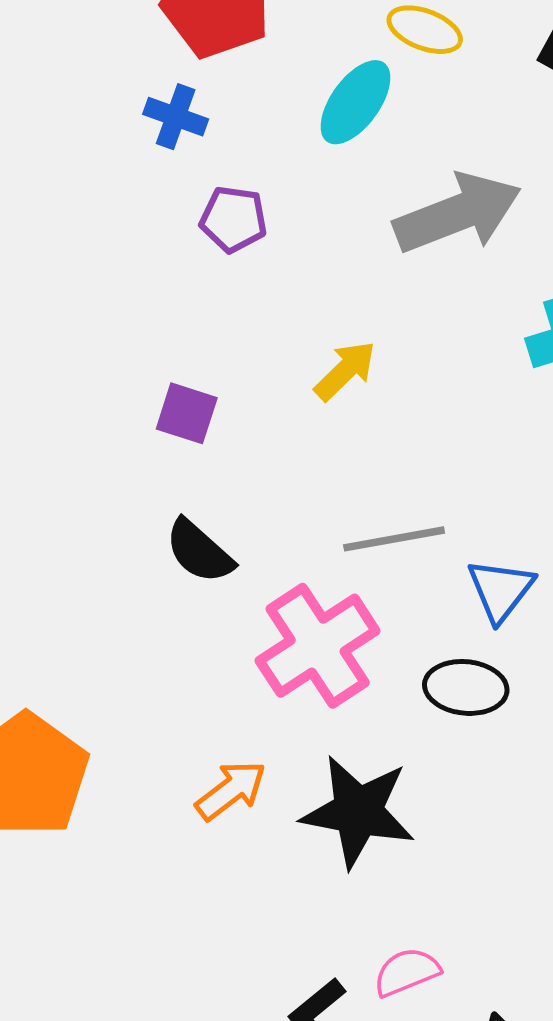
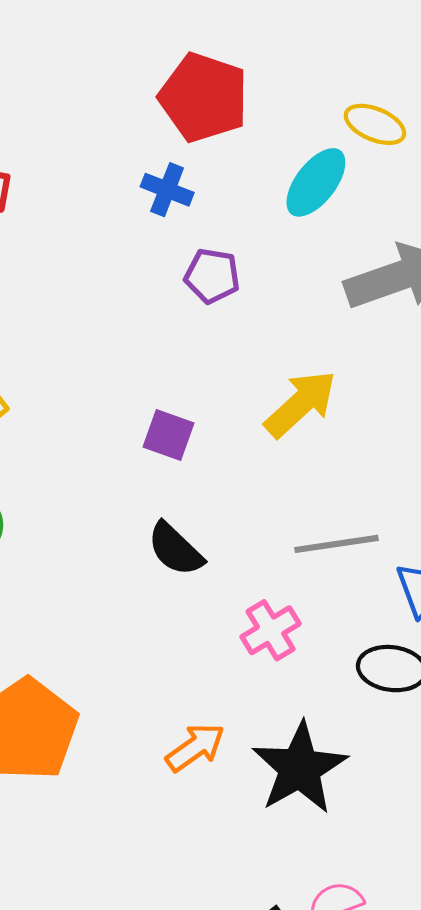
yellow arrow: (345, 371) -> (300, 404), size x1.4
pink cross: (318, 646) -> (271, 630), size x0.6
black star: (358, 811) -> (300, 768), turned 30

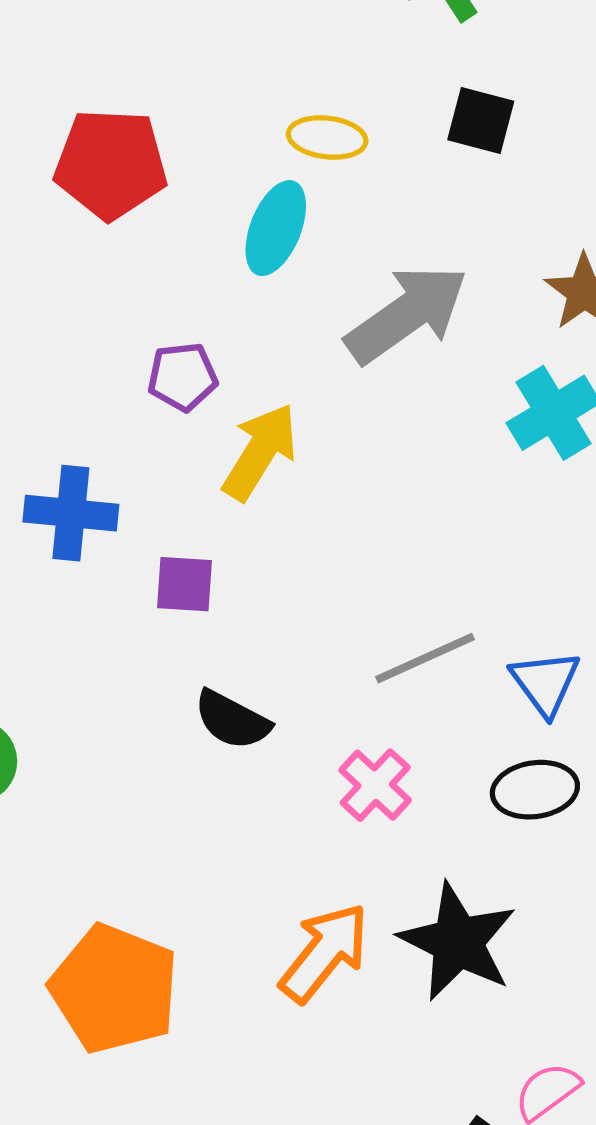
blue cross: (167, 190) -> (71, 513), moved, size x1.4
yellow arrow: (300, 404) -> (260, 452), moved
orange arrow: (195, 747) -> (324, 953), size x1.4

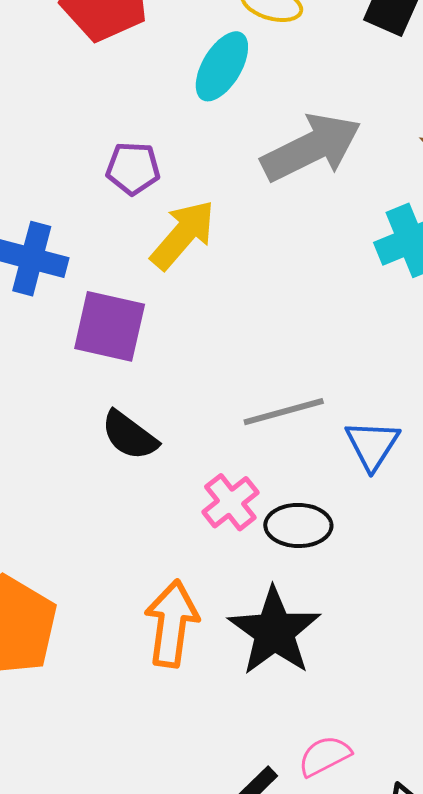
purple square: (185, 584) -> (110, 326), size x1.5
black ellipse: (535, 790) -> (298, 525), moved
orange arrow: (324, 953) -> (172, 624), turned -40

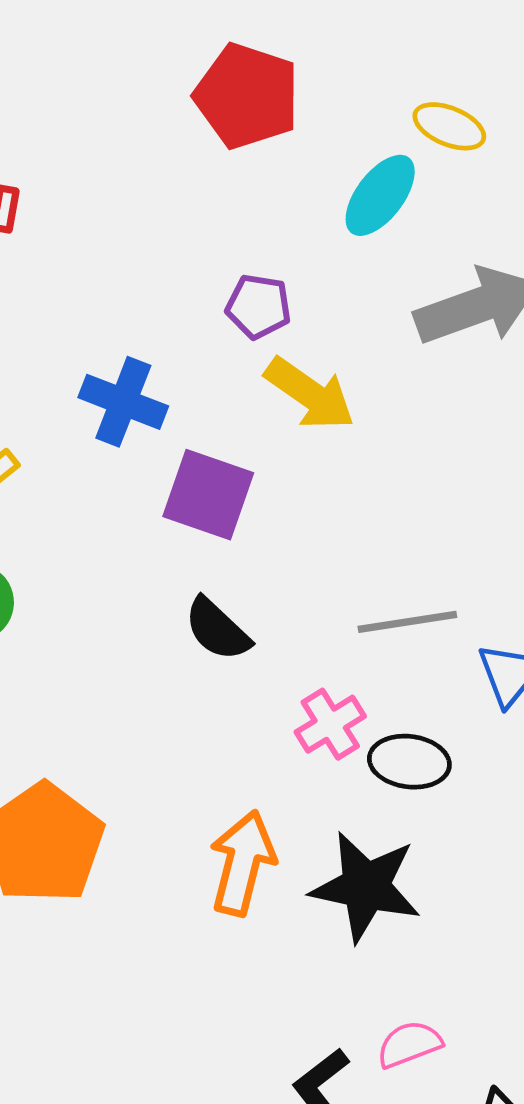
yellow arrow: (183, 235) -> (310, 394), turned 78
black star: (274, 631) -> (366, 887), turned -30

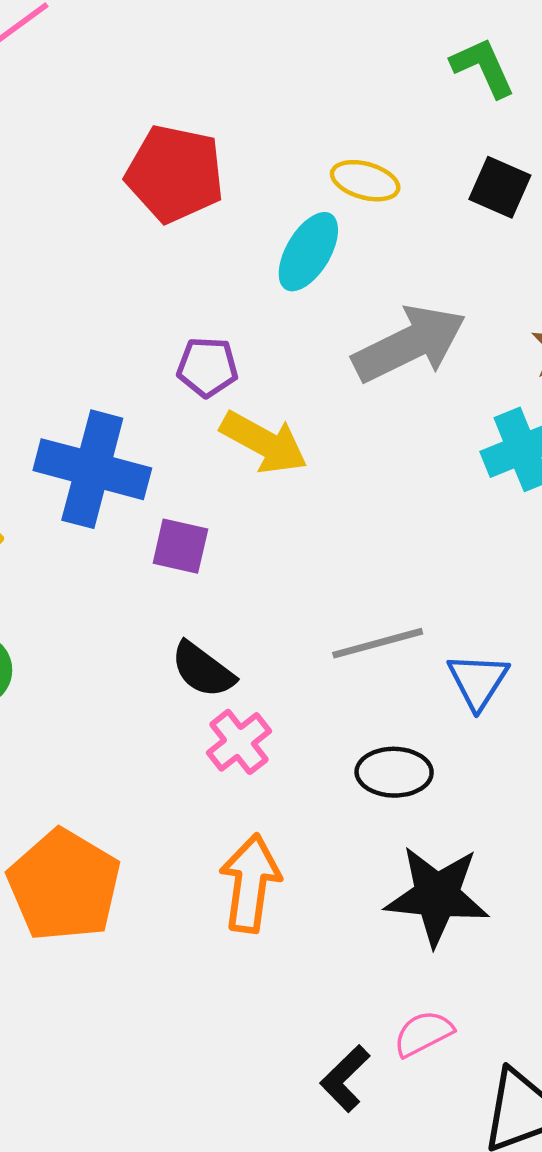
blue cross: (123, 402) -> (92, 469), size x1.4
purple square: (208, 495) -> (180, 546), size x0.7
pink cross: (330, 724) -> (239, 742), moved
black star: (366, 887) -> (437, 896), moved

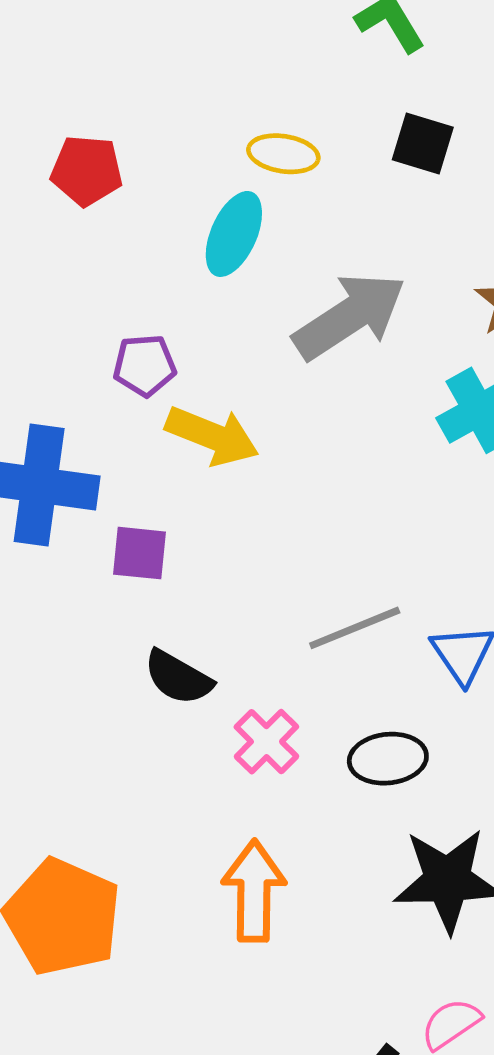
red pentagon: (175, 174) -> (87, 171), size x0.7
pink cross: (239, 742) -> (266, 742), moved

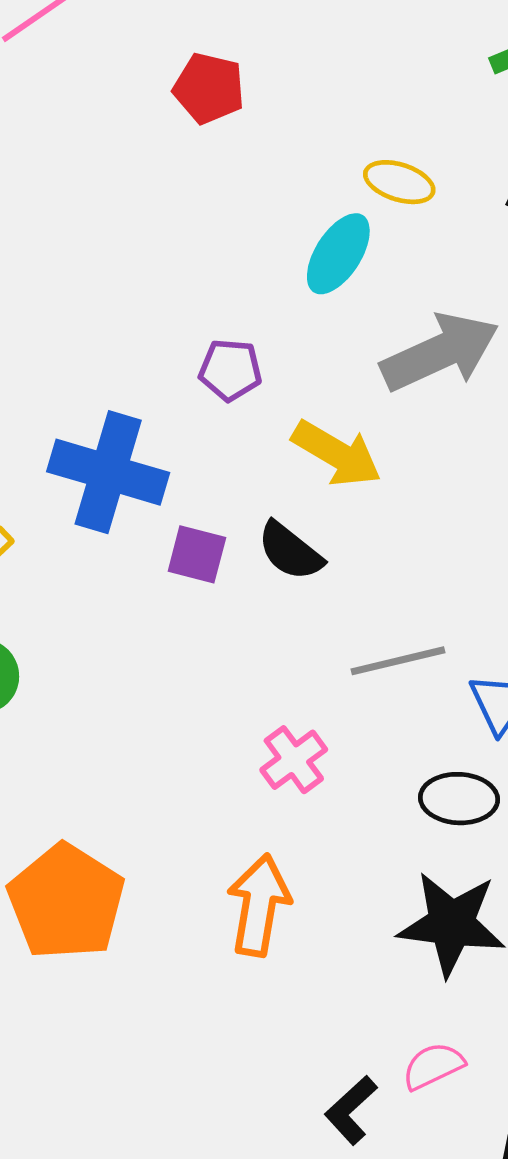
red pentagon: (87, 171) -> (209, 88), moved
yellow arrow: (212, 436) -> (337, 454), moved
black semicircle: (178, 677) -> (290, 551), moved
black ellipse: (388, 759) -> (459, 799), moved

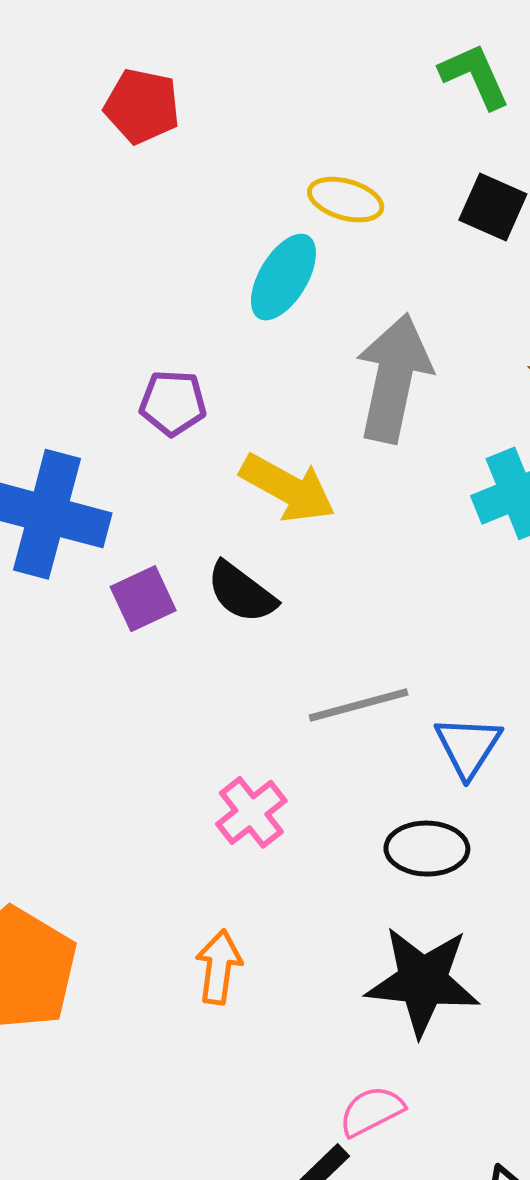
gray arrow: (440, 352) -> (394, 378), turned -52
purple square: (197, 554) -> (143, 599), turned -38
orange arrow: (259, 905) -> (219, 967), size x0.7
pink semicircle: (433, 1066) -> (371, 1111), moved

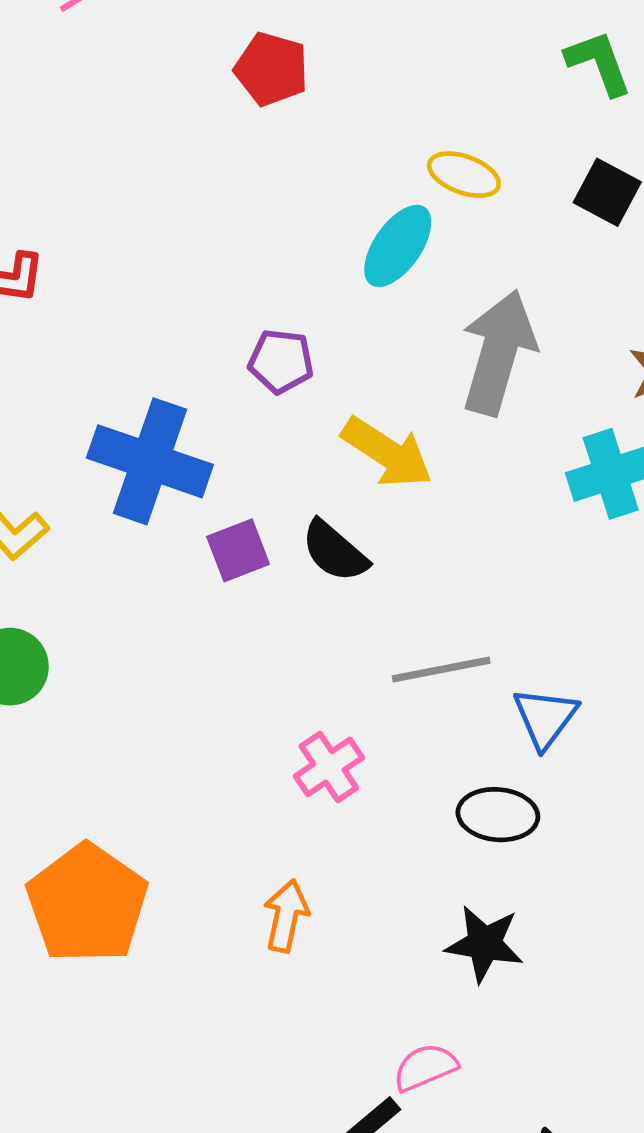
black star: (423, 981) -> (484, 944), size x0.7

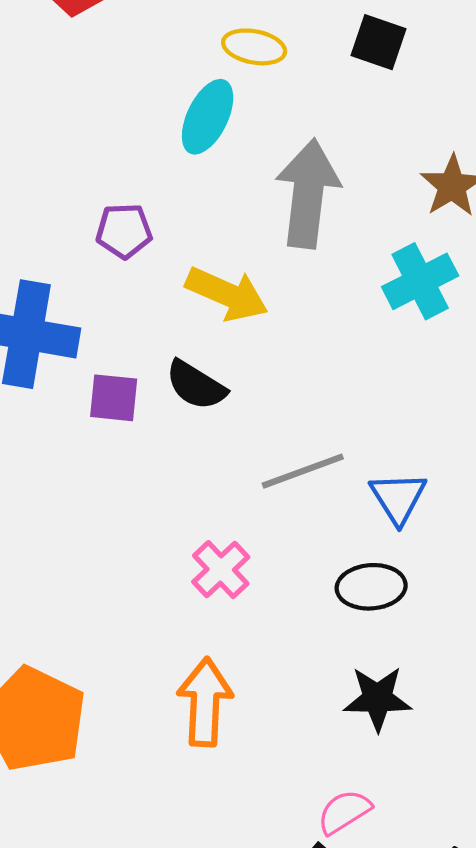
purple square: (238, 550) -> (114, 398), turned 36
orange arrow: (286, 916) -> (205, 702), size x1.4

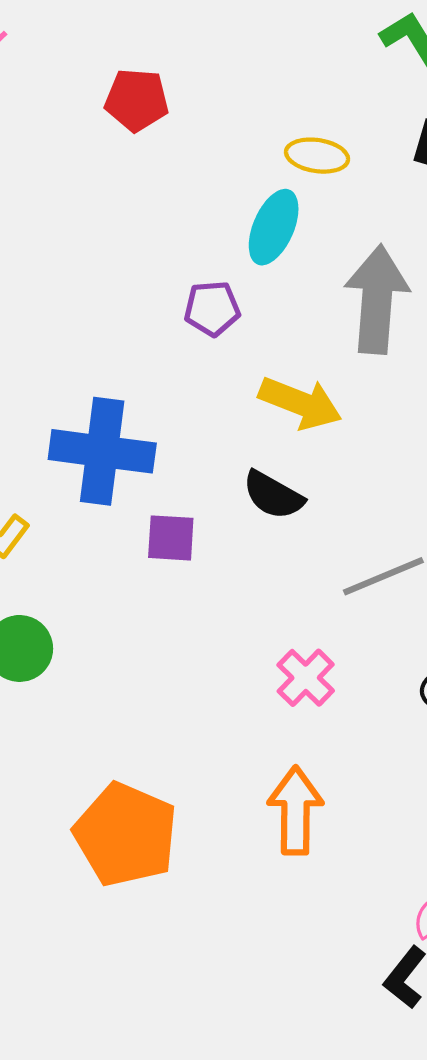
purple pentagon: (124, 231) -> (212, 308), moved
purple square: (114, 398) -> (171, 538), moved

